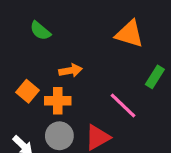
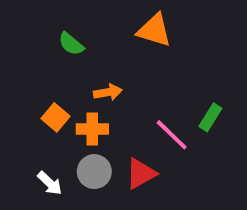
orange triangle: (129, 34) -> (154, 30), moved
green rectangle: (155, 77) -> (210, 117), moved

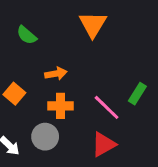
orange triangle: (154, 30) -> (93, 24), turned 44
orange cross: (92, 129) -> (60, 106), moved
red triangle: (141, 174) -> (104, 144), moved

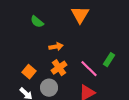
orange square: (14, 94) -> (29, 72), moved
orange cross: (60, 106) -> (59, 68), turned -35

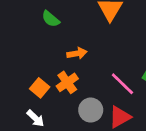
orange cross: (59, 68) -> (67, 82), moved
gray circle: (49, 88) -> (91, 110), moved

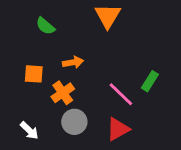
orange square: (40, 88) -> (34, 74), moved, turned -36
gray circle: (91, 110) -> (74, 122), moved

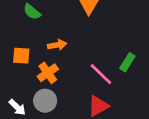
gray circle: (74, 122) -> (45, 101), moved

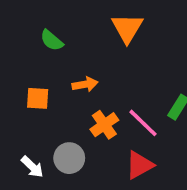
orange cross: (48, 73) -> (104, 125), moved

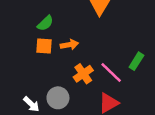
green semicircle: (52, 40) -> (45, 23), moved, turned -84
orange square: (38, 98) -> (44, 46), moved

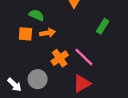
green semicircle: (45, 23) -> (36, 15), moved, turned -112
green rectangle: (136, 61) -> (103, 26), moved

